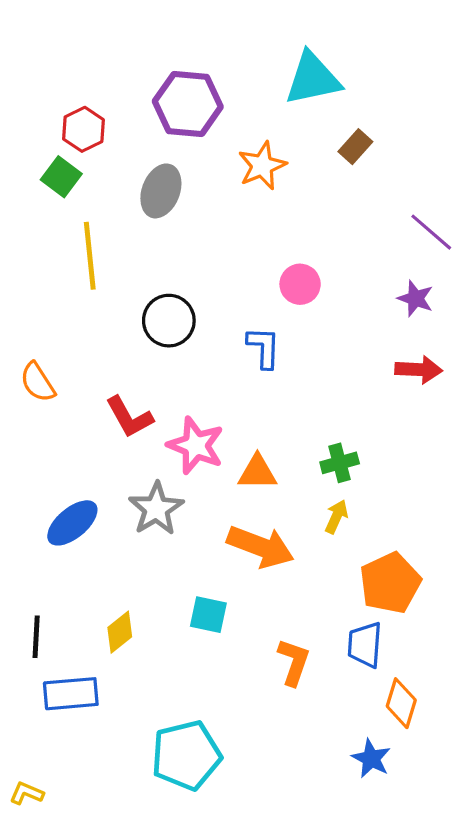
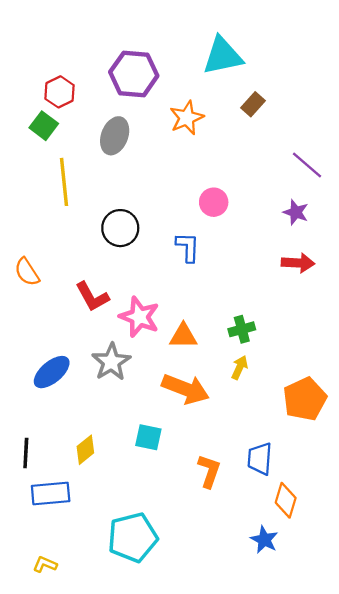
orange pentagon: (390, 583) -> (305, 399), moved
yellow L-shape: (27, 793) -> (45, 564), moved

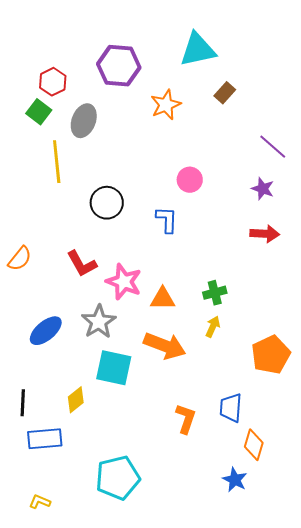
gray ellipse: (115, 136) -> (84, 121), moved
orange semicircle: (27, 272) -> (20, 259), moved, turned -108
cyan square: (148, 437) -> (114, 368), moved, size x1.5

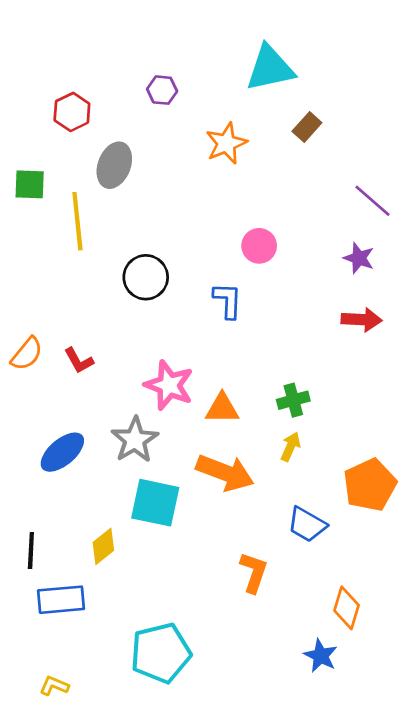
purple hexagon: (119, 66) -> (162, 90), size x0.5
green square: (39, 112) -> (30, 184), moved, turned -35
red L-shape: (82, 264) -> (79, 361), moved, size x0.7
blue trapezoid: (231, 408) -> (307, 525), moved, turned -64

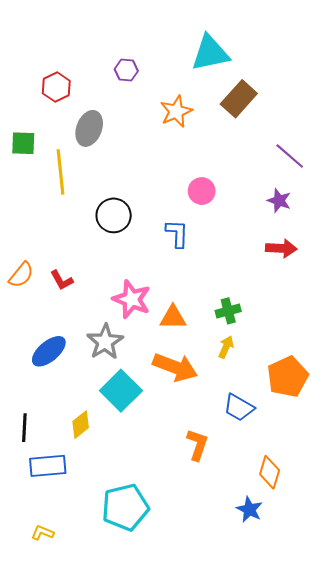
brown rectangle: (307, 127) -> (239, 99), size x1.6
cyan square: (155, 503) -> (121, 391), turned 33

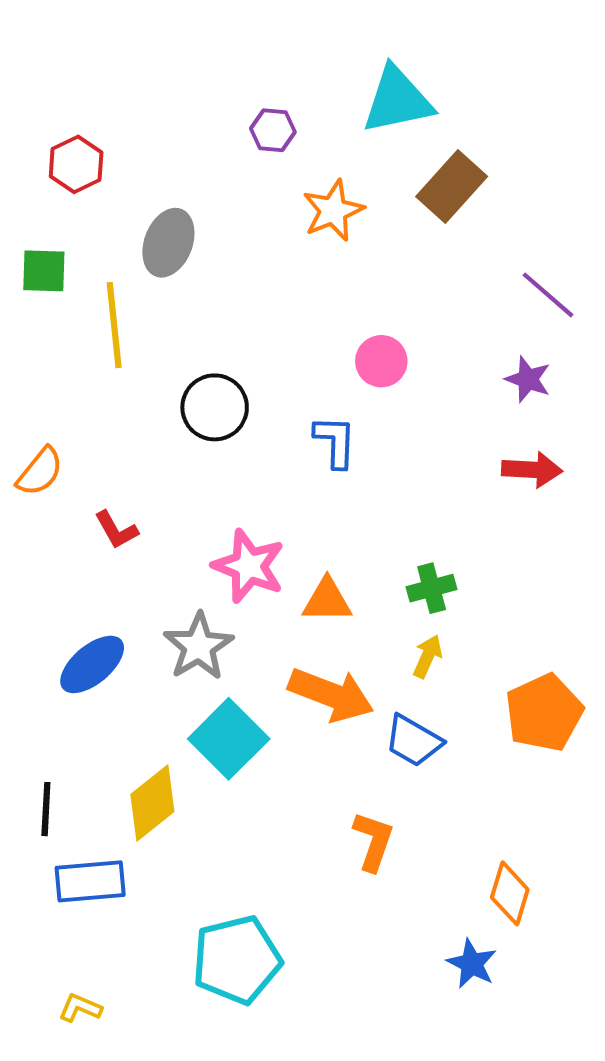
purple hexagon: (126, 70) -> (273, 130), moved
red hexagon: (56, 87) -> (76, 164), moved
orange semicircle: (21, 275) -> (40, 472), moved
blue trapezoid: (239, 408) -> (413, 741), moved
yellow diamond: (81, 425) -> (152, 803), size x1.4

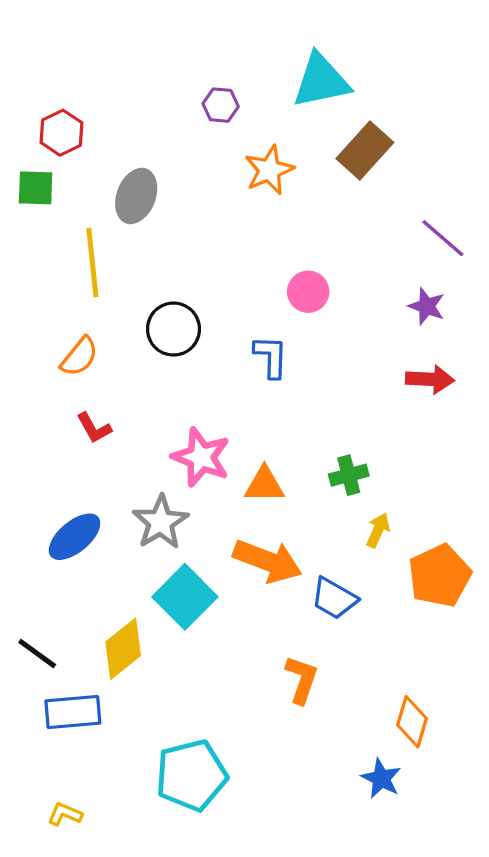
green square: (44, 271) -> (36, 188), moved
orange semicircle: (40, 472) -> (79, 357), moved
yellow arrow: (427, 656) -> (378, 530), moved
black line: (46, 809) -> (37, 654), turned -57

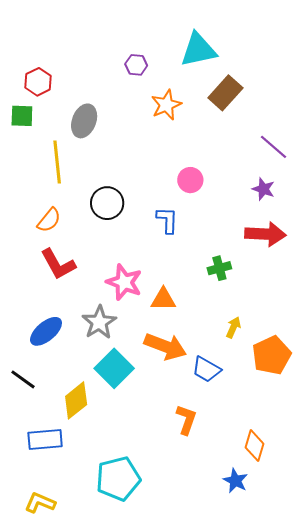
red arrow: (430, 379) -> (265, 234), size x1.4
red L-shape: (94, 428) -> (58, 264), size x1.6
green cross: (349, 475) -> (219, 268), moved
black line: (37, 654) -> (23, 379), moved
yellow L-shape: (65, 814) -> (40, 503), size x1.4

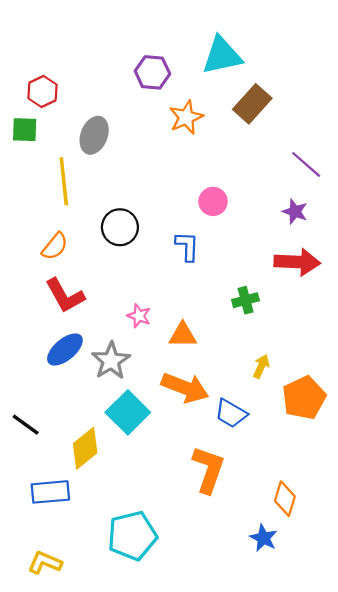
purple hexagon: (136, 65) -> (152, 72), size x1.4
pink star: (124, 282) -> (139, 316), size x0.6
blue ellipse: (46, 331) -> (65, 350), moved
orange L-shape: (186, 420) -> (209, 470), size x1.4

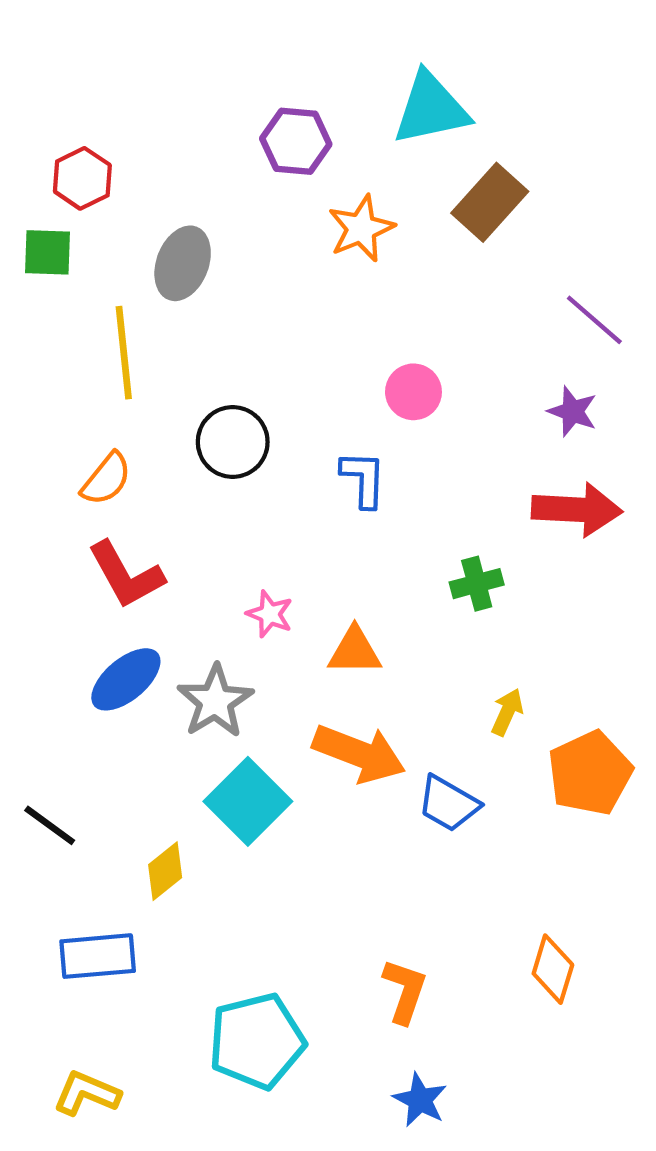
yellow diamond: (85, 448) -> (165, 871), size x0.7
orange L-shape: (209, 470) -> (405, 991), moved, size x0.7
blue star: (263, 538) -> (420, 1100), moved

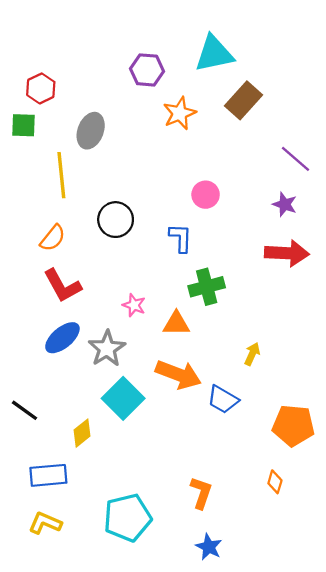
green cross: (477, 584) -> (207, 287), moved, size x1.4
orange pentagon: (590, 773) -> (293, 425), moved, turned 30
orange diamond: (553, 969) -> (275, 482), size x0.7
yellow L-shape: (87, 1093) -> (45, 523), moved

